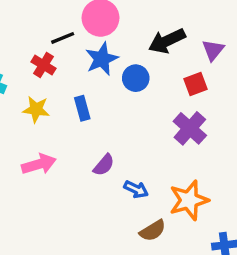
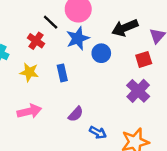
black line: (63, 38) -> (51, 22), turned 63

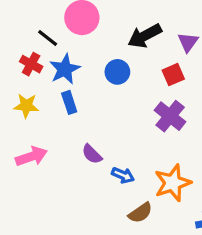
blue star: (78, 38) -> (65, 69), moved
purple semicircle: (76, 114) -> (92, 154), turned 98

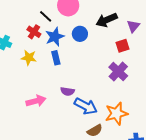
blue circle: (117, 72) -> (80, 34), moved
purple semicircle: (92, 154) -> (67, 91), turned -40
pink arrow: (31, 156) -> (36, 101), moved
blue arrow: (123, 175) -> (86, 106), size x1.6

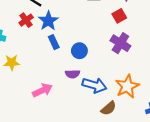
red cross: (34, 32) -> (26, 20), turned 32
blue circle: (80, 34) -> (79, 51), moved
yellow star: (29, 58) -> (12, 62), moved

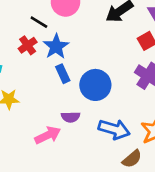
blue circle: (79, 51) -> (95, 85), size x1.5
purple semicircle: (73, 74) -> (71, 117), moved

